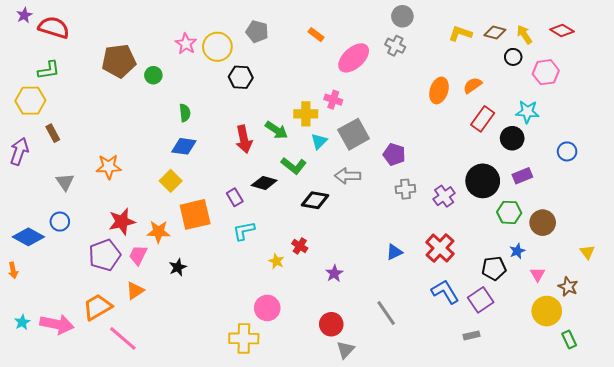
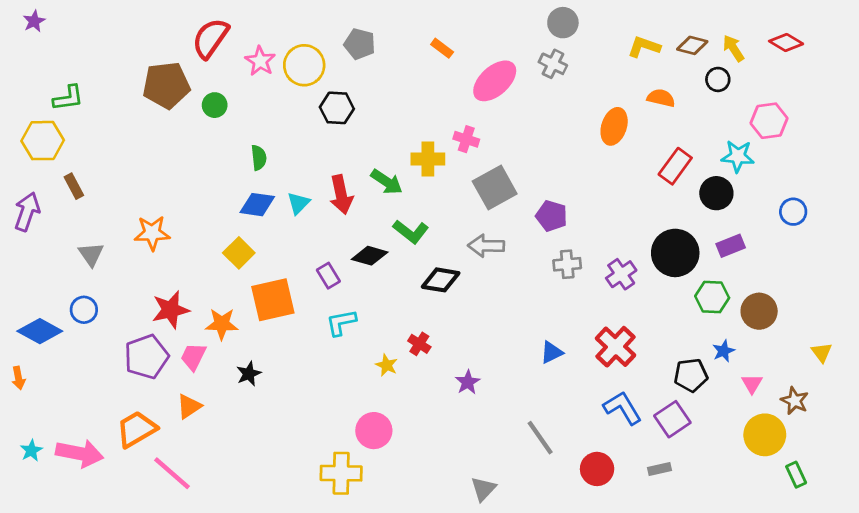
red semicircle: (54, 27) -> (210, 38), moved, turned -72
pink hexagon: (546, 72) -> (769, 121), moved
orange semicircle: (473, 85) -> (661, 98), moved, turned 48
cyan triangle: (319, 141) -> (299, 203), moved
red circle: (331, 324) -> (597, 469), moved

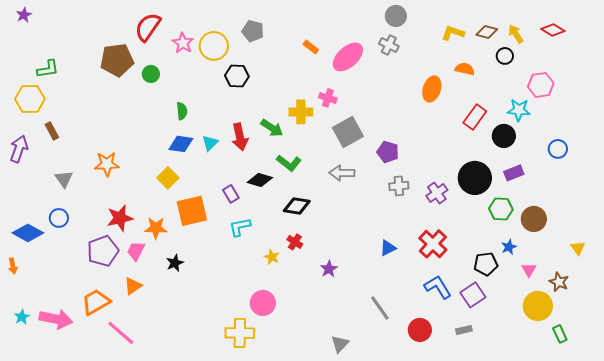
orange rectangle: (442, 48) -> (311, 47), moved
black diamond: (441, 280) -> (297, 206), moved

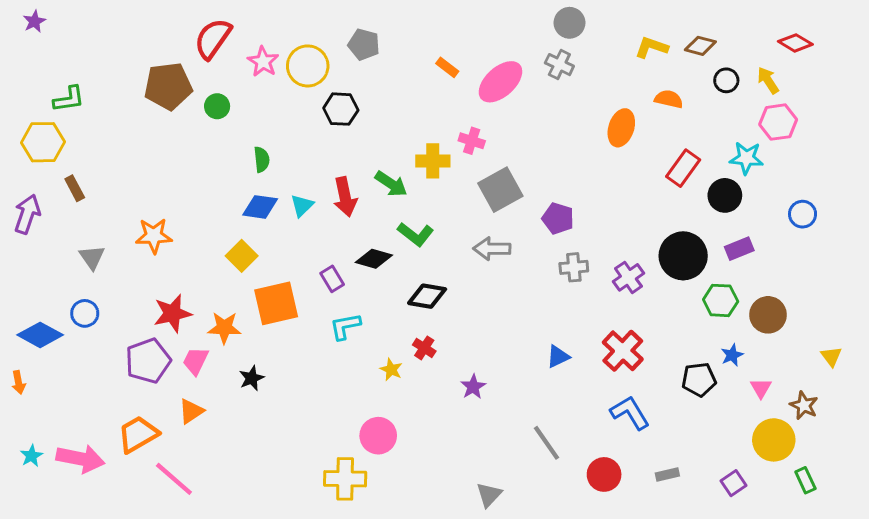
yellow arrow: (516, 34) -> (768, 80), moved
purple square: (473, 295) -> (733, 483), moved, size x0.7

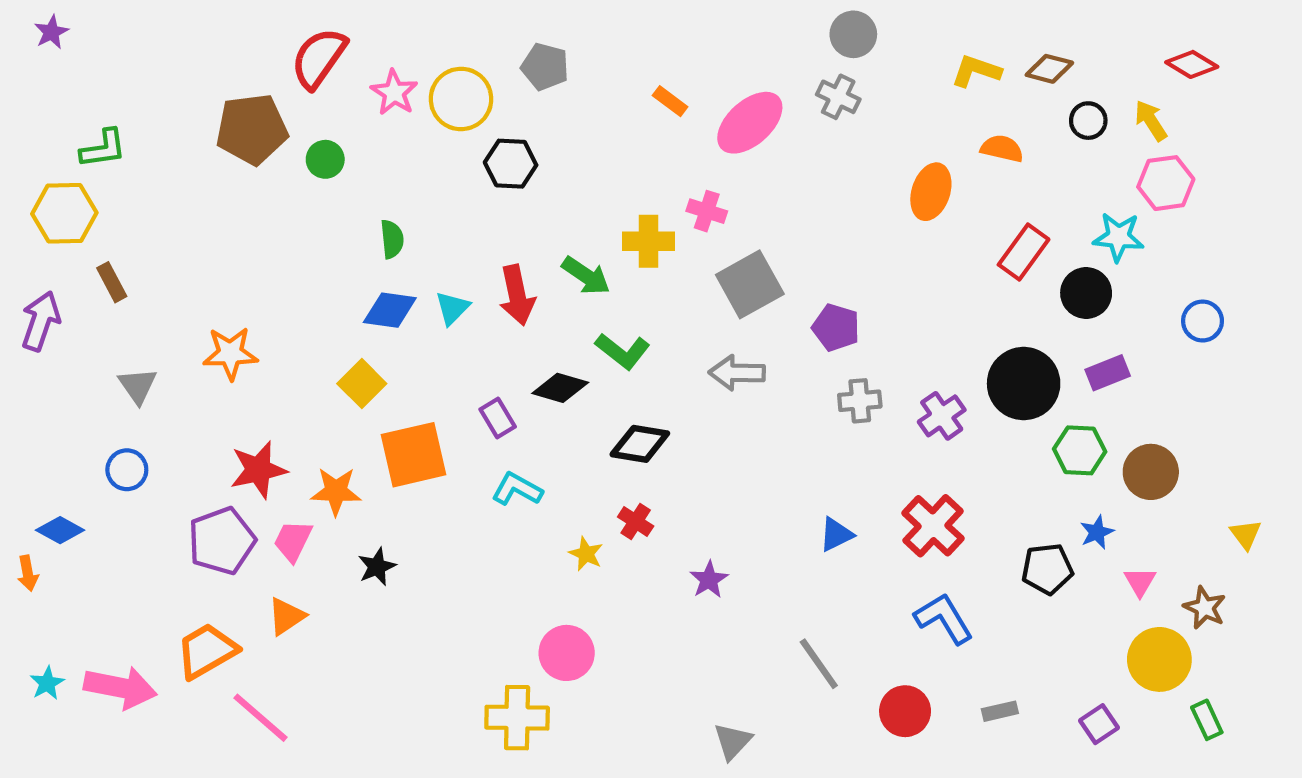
cyan L-shape: (345, 326) -> (517, 489), turned 40
blue diamond: (40, 335) -> (60, 530), moved, size x0.7

